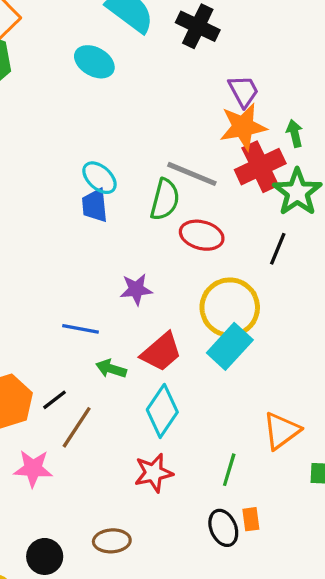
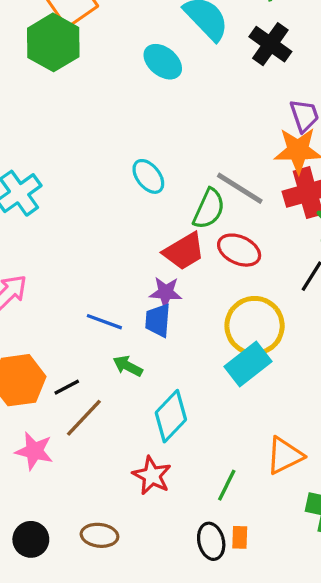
blue trapezoid: (95, 205) -> (158, 320), moved
red trapezoid: (161, 352) -> (184, 251), moved
red star: (154, 473) -> (152, 476), turned 30

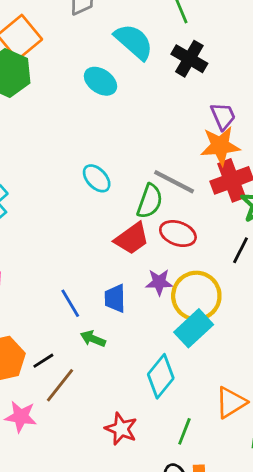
purple star: (166, 292) -> (159, 282), moved
blue line: (104, 322) -> (70, 303), turned 44
cyan diamond: (171, 416) -> (161, 376), moved

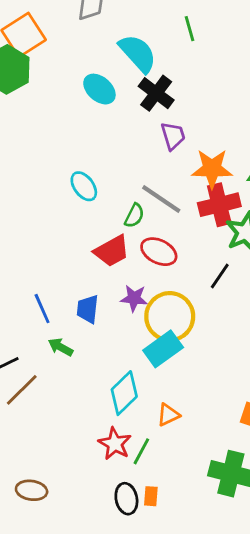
black cross: (189, 59) -> (156, 93), moved
purple trapezoid: (223, 116) -> (173, 136), moved
green semicircle: (150, 201) -> (134, 216), size x0.7
orange triangle: (231, 402) -> (168, 415), moved, size x0.7
red star: (121, 429) -> (115, 444), moved

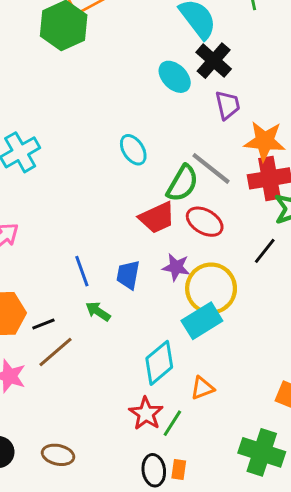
cyan ellipse: (99, 89) -> (175, 77), moved
green semicircle: (134, 216) -> (182, 183), size x1.5

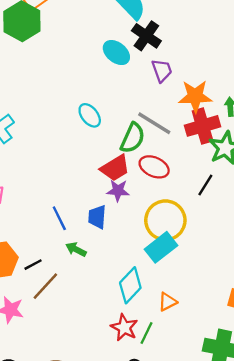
purple star: (176, 267) -> (118, 191), moved

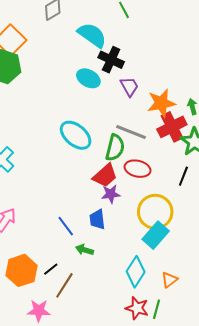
cyan ellipse: (90, 115) -> (76, 135), size x1.5

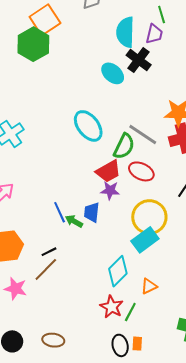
cyan semicircle: (92, 35) -> (125, 32), turned -136
purple trapezoid: (129, 86) -> (154, 34), moved, turned 30
green arrow: (85, 250) -> (74, 221), moved
black line: (51, 269) -> (49, 252), moved

